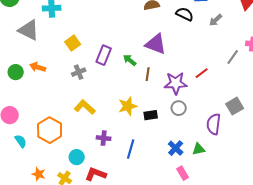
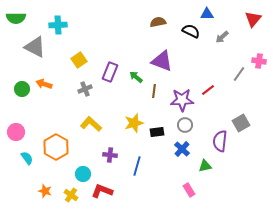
blue cross: (176, 148) -> (182, 149), moved

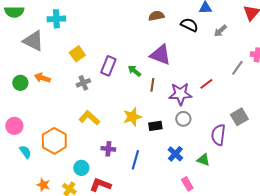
blue cross: (182, 149) -> (175, 154), moved
green triangle: (205, 166) -> (203, 160), turned 32

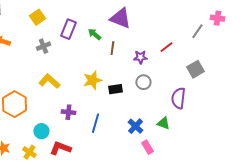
purple star: (180, 94) -> (140, 57), size x0.6
gray square: (239, 117) -> (195, 69), moved
blue cross: (175, 154) -> (135, 126), moved

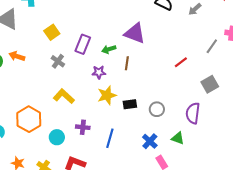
green arrow: (94, 34) -> (109, 49), turned -56
gray cross: (43, 46) -> (58, 61), turned -32
purple star: (140, 57) -> (99, 72), moved
gray circle: (143, 82) -> (157, 109), moved
cyan circle: (41, 131) -> (57, 137), moved

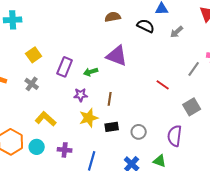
gray cross: (58, 61) -> (32, 84), moved
red line: (181, 62) -> (163, 85), turned 72
brown line: (127, 63) -> (110, 99), moved
cyan circle: (57, 137) -> (37, 147), moved

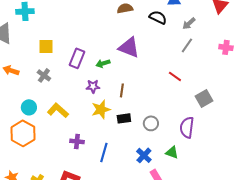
yellow square: (34, 55) -> (46, 46), turned 35
gray line: (194, 69) -> (187, 45), moved
cyan circle: (37, 147) -> (29, 107), moved

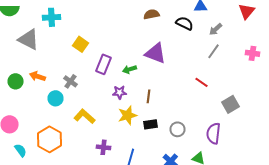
yellow square: (46, 46) -> (80, 44), moved, turned 35
cyan circle: (29, 107) -> (56, 98), moved

